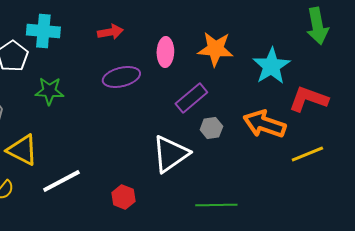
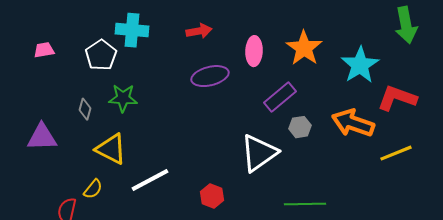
orange star: (215, 49) -> (304, 48), turned 30
green star: (49, 91) -> (123, 98), moved

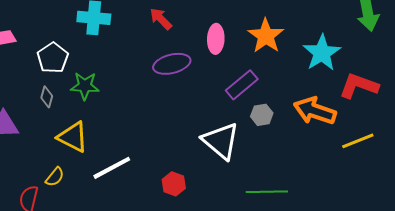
red arrow: (199, 31) -> (161, 19), turned -125
white pentagon: (101, 55) -> (53, 58), moved
white triangle: (259, 153) -> (221, 141), turned -45

